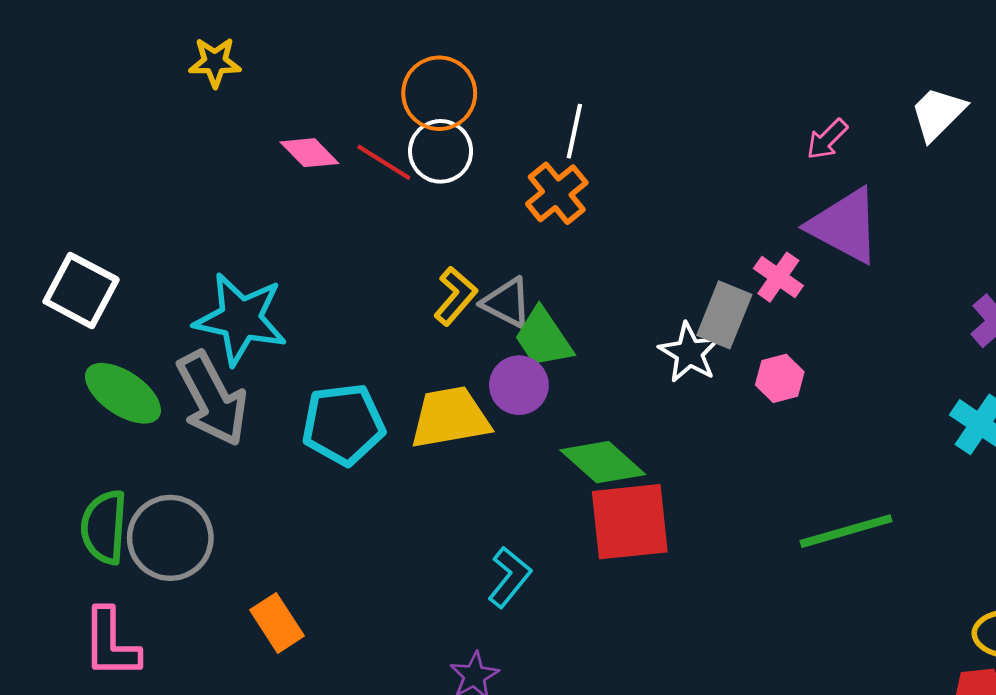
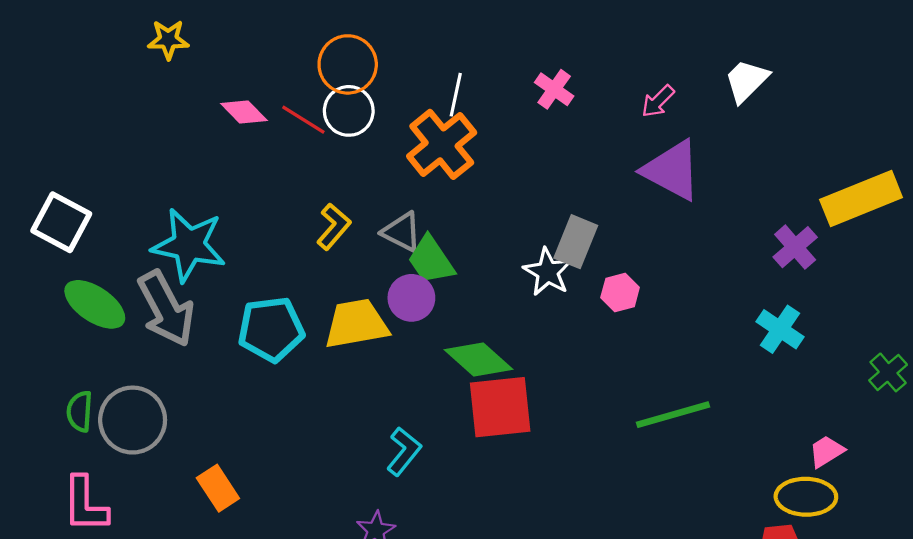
orange cross: (557, 193) -> (442, 144), size x1.4
pink cross: (778, 277) -> (554, 89), moved
yellow L-shape: (455, 296) -> (334, 227), moved
green semicircle: (104, 527) -> (80, 411), size x0.7

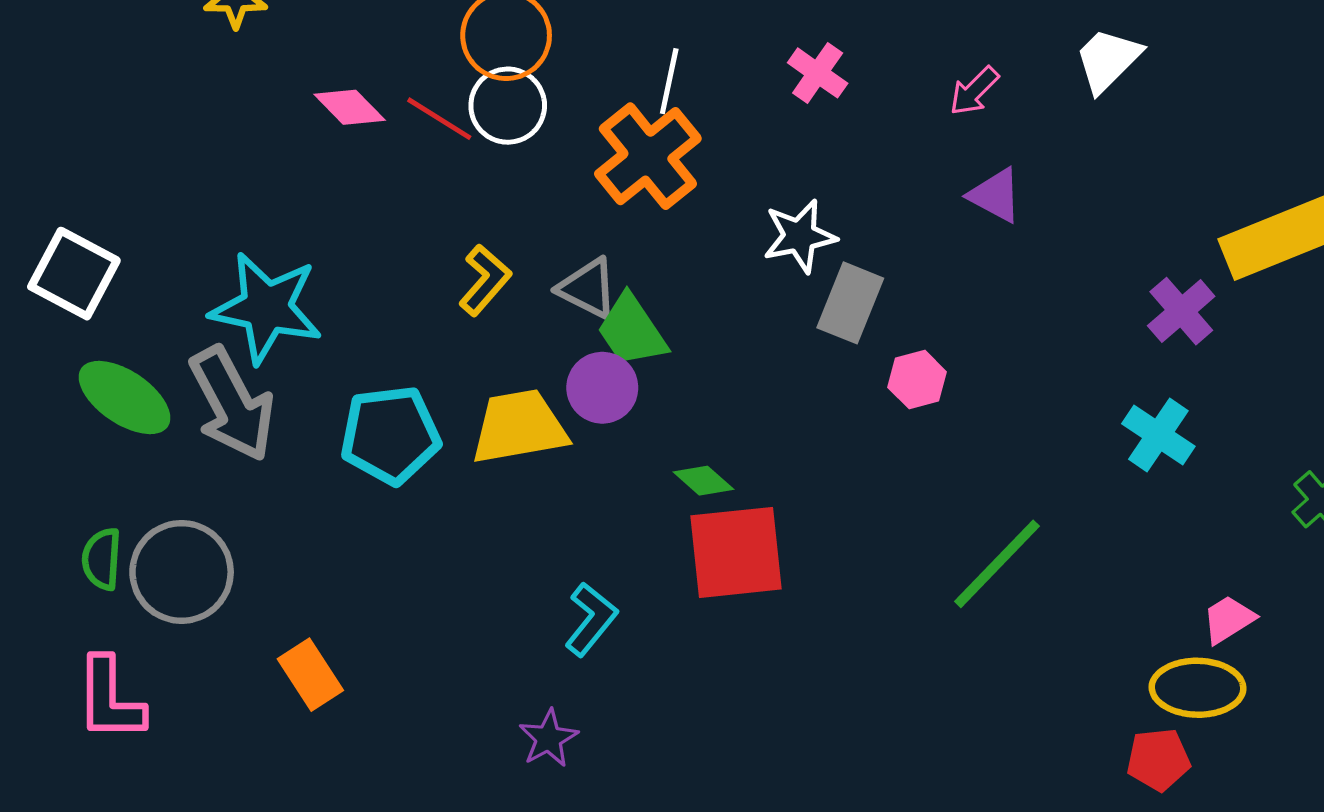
purple triangle: (672, 170) -> (995, 195), size x0.6
white star: (548, 272) -> (800, 236), moved, turned 30
green diamond: (478, 359) -> (703, 481), size x0.6
green line: (673, 415) -> (997, 564), turned -30

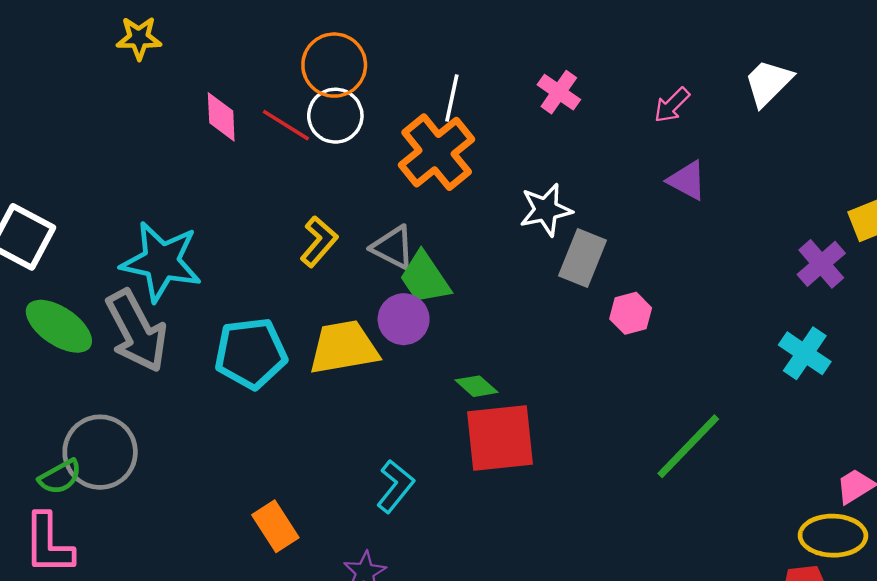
pink diamond: (350, 107) -> (221, 117), turned 42
green semicircle: (102, 559) -> (60, 477), moved, turned -123
orange rectangle: (310, 675) -> (275, 526), moved

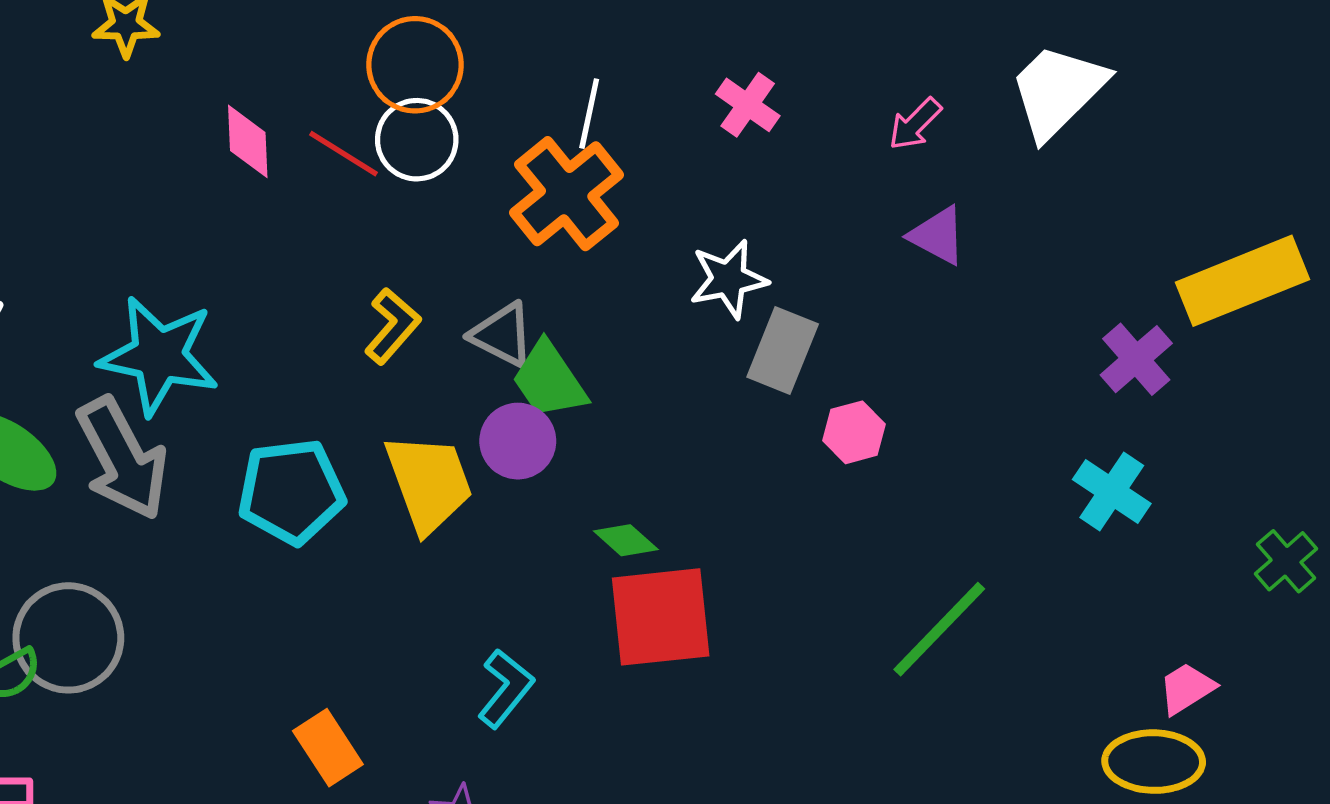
white trapezoid: (768, 83) -> (1058, 91), size x1.4
yellow trapezoid: (344, 347) -> (429, 483), turned 80

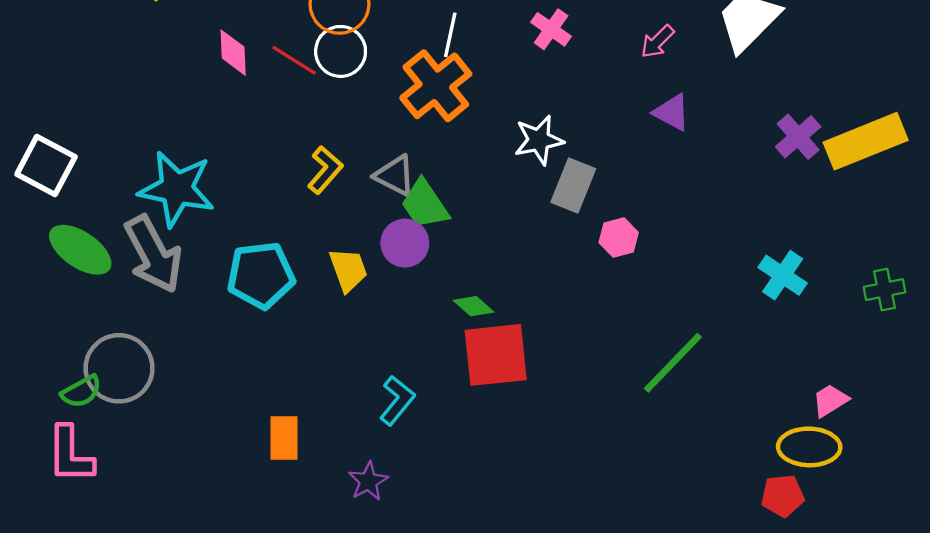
purple cross: (1136, 359) -> (798, 137), moved
yellow trapezoid: (429, 483) -> (348, 270), size x0.7
green cross: (1286, 561) -> (885, 290), moved, turned 30
orange rectangle: (328, 748) -> (284, 438), turned 33

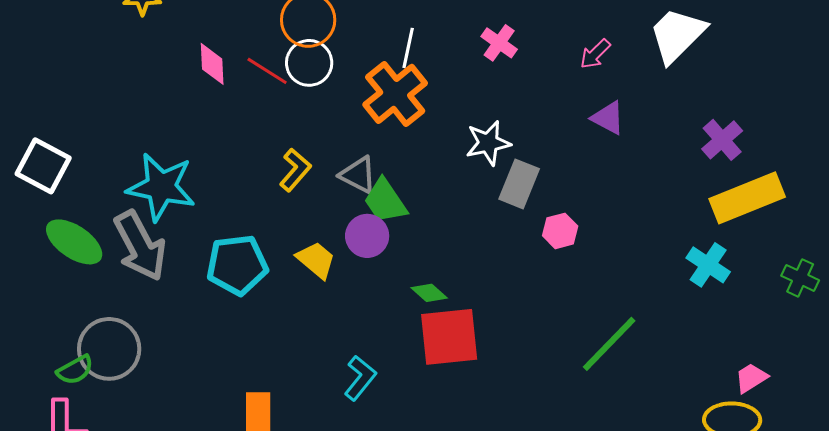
yellow rectangle: (866, 141) -> (747, 198), moved
yellow trapezoid: (348, 270) -> (316, 260), turned -30
green cross: (885, 290) -> (800, 278), turned 36

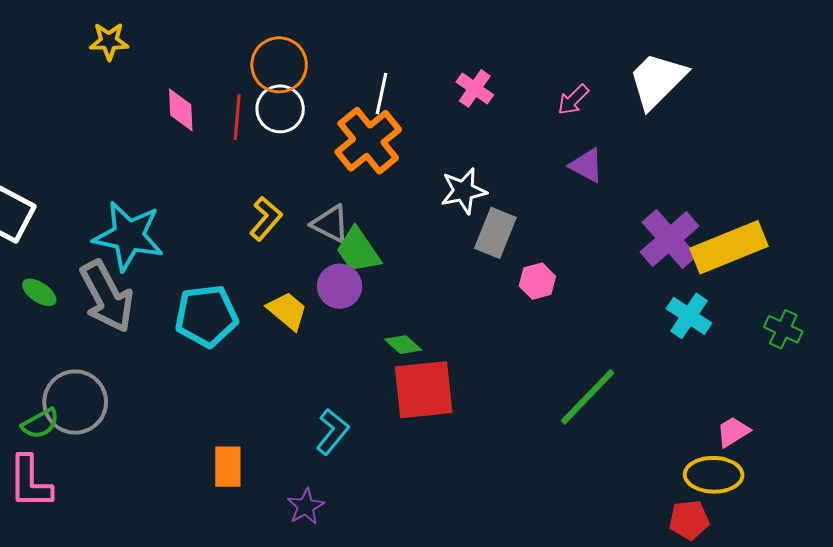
red line: (267, 71) -> (237, 117), turned 63
purple cross: (722, 140) -> (670, 239), moved, size x1.4
green ellipse: (74, 242) -> (39, 292), size x0.6

